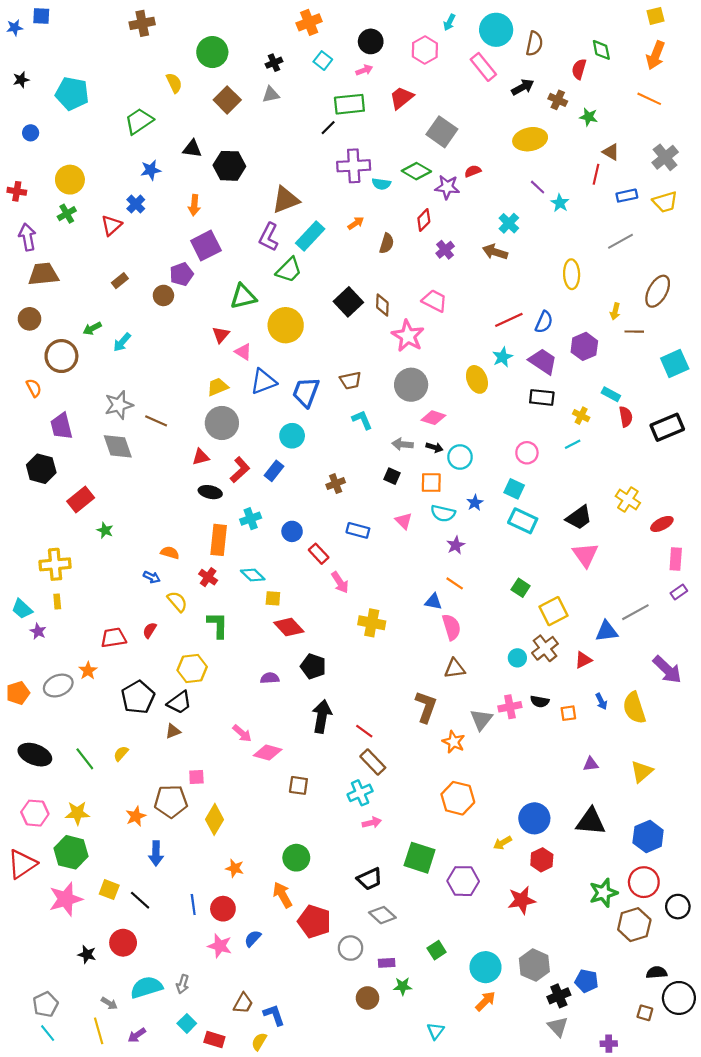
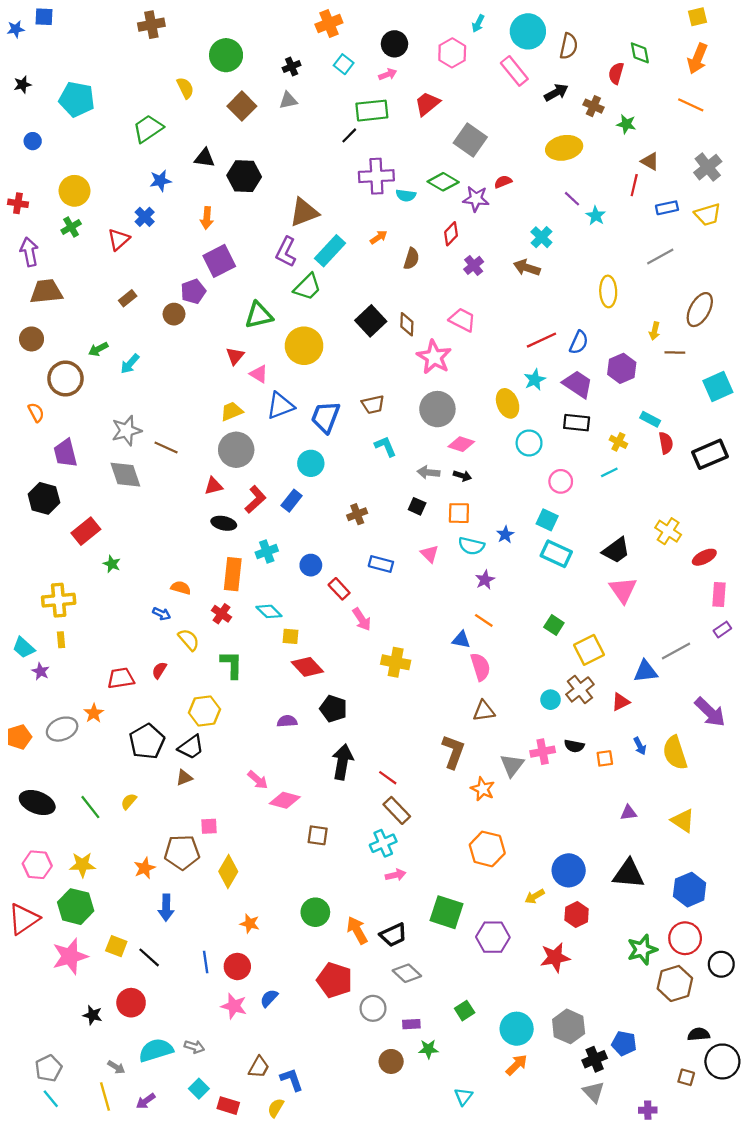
cyan circle: (460, 457) -> (529, 443), moved
yellow triangle: (642, 772) -> (683, 821), turned -45
orange arrow: (282, 895) -> (357, 930), moved
gray arrow: (183, 984) -> (194, 1047), turned -90

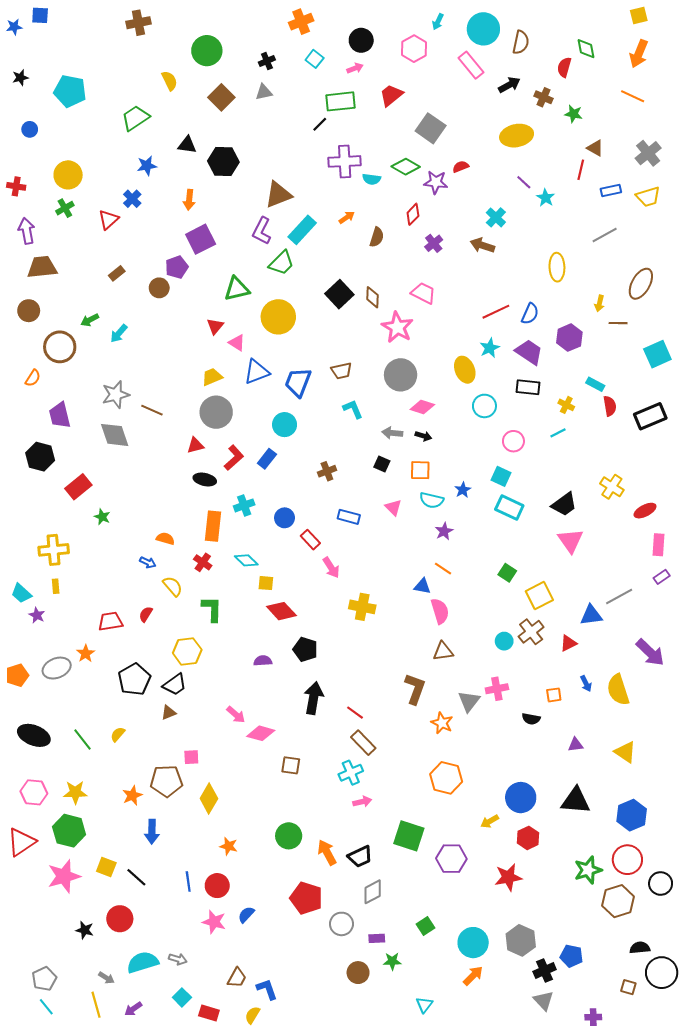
orange semicircle: (36, 412) -> (33, 378), turned 60
black semicircle: (574, 746) -> (531, 719), moved
gray diamond: (407, 973) -> (373, 892), turned -70

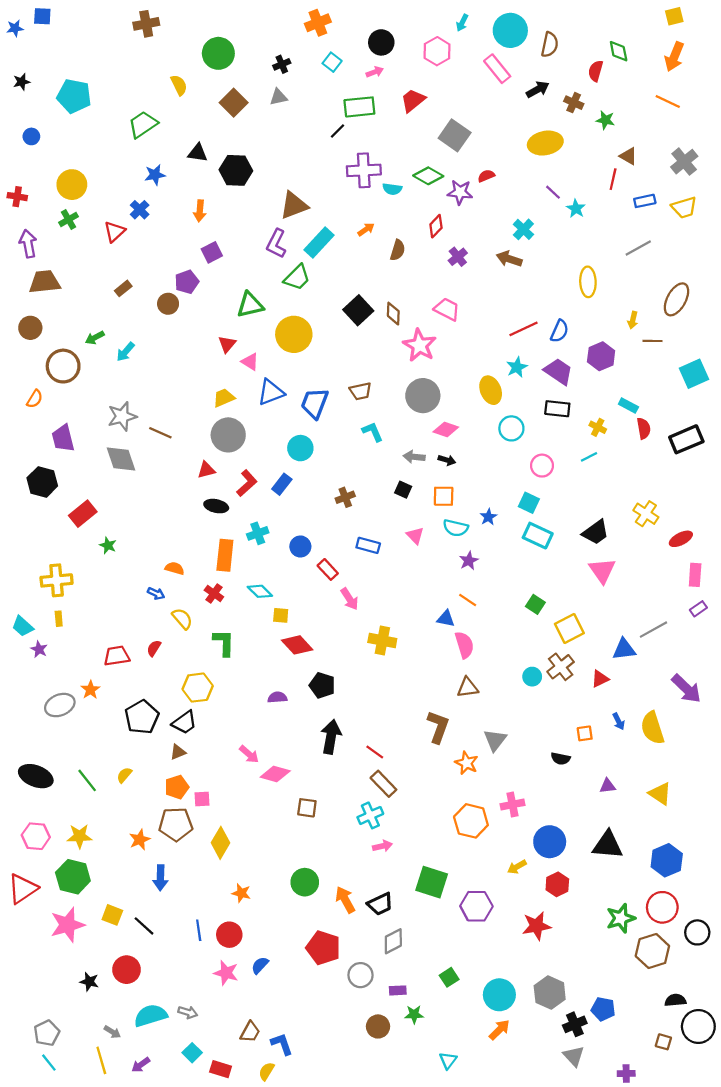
purple square: (201, 239) -> (212, 252), size x0.7
orange pentagon: (17, 675) -> (177, 787), moved
pink cross: (497, 689) -> (512, 805), moved

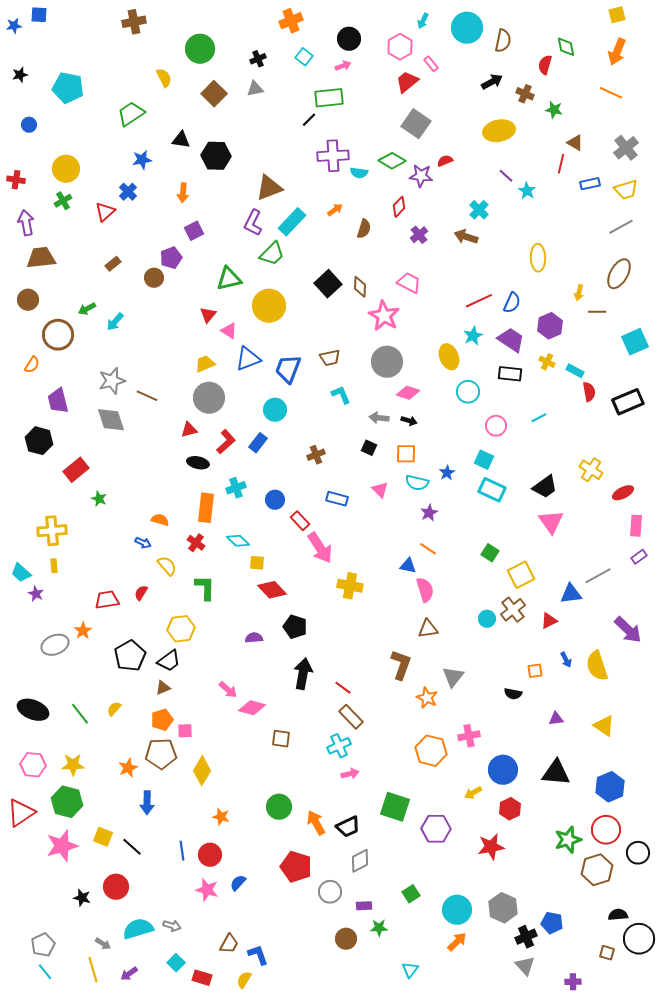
pink rectangle: (497, 69) -> (431, 64), moved, size x0.6
red trapezoid: (413, 100) -> (407, 82), moved
gray line: (638, 248) -> (621, 227), moved
yellow cross: (598, 427) -> (547, 362), moved
pink arrow: (350, 599) -> (320, 548), size x1.5

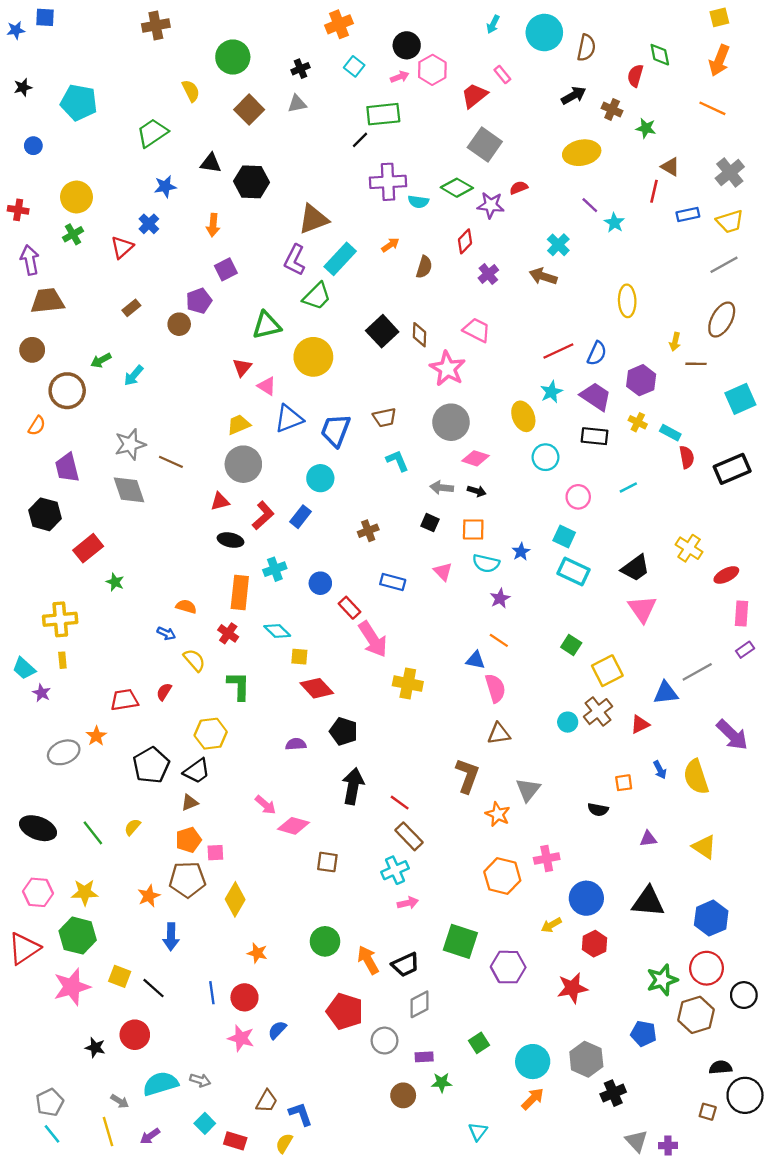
pink hexagon: (400, 47) -> (432, 70), moved
blue pentagon: (552, 923) -> (644, 1034), moved
gray triangle: (525, 966) -> (637, 1141), moved

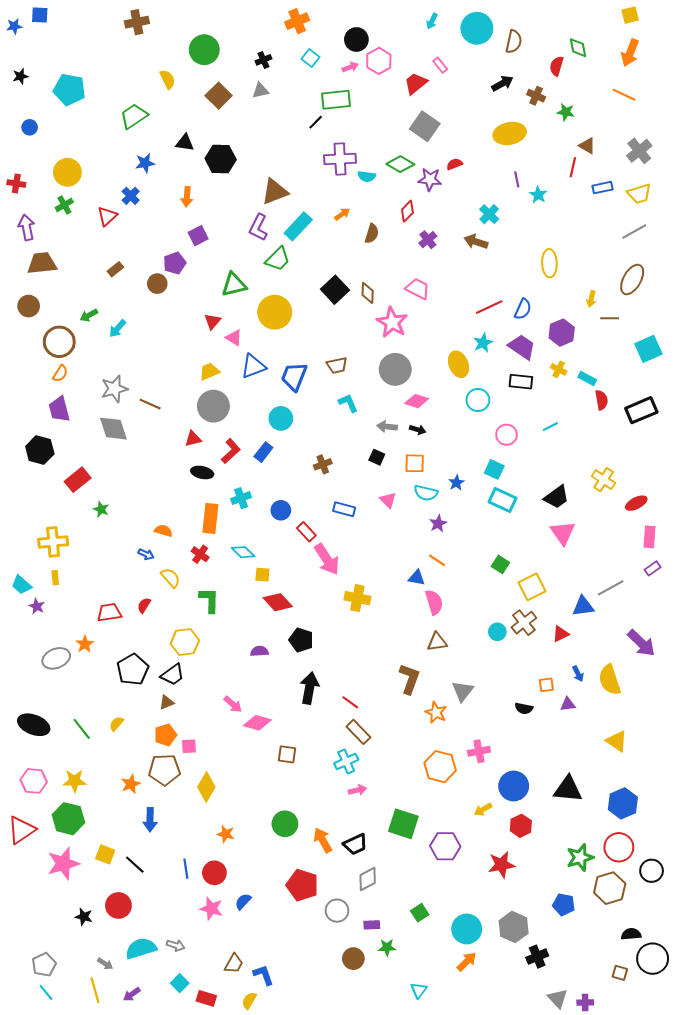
purple line: (590, 205) -> (517, 179), turned 35
orange semicircle: (37, 426) -> (60, 373), moved
purple triangle: (648, 839) -> (568, 704), moved

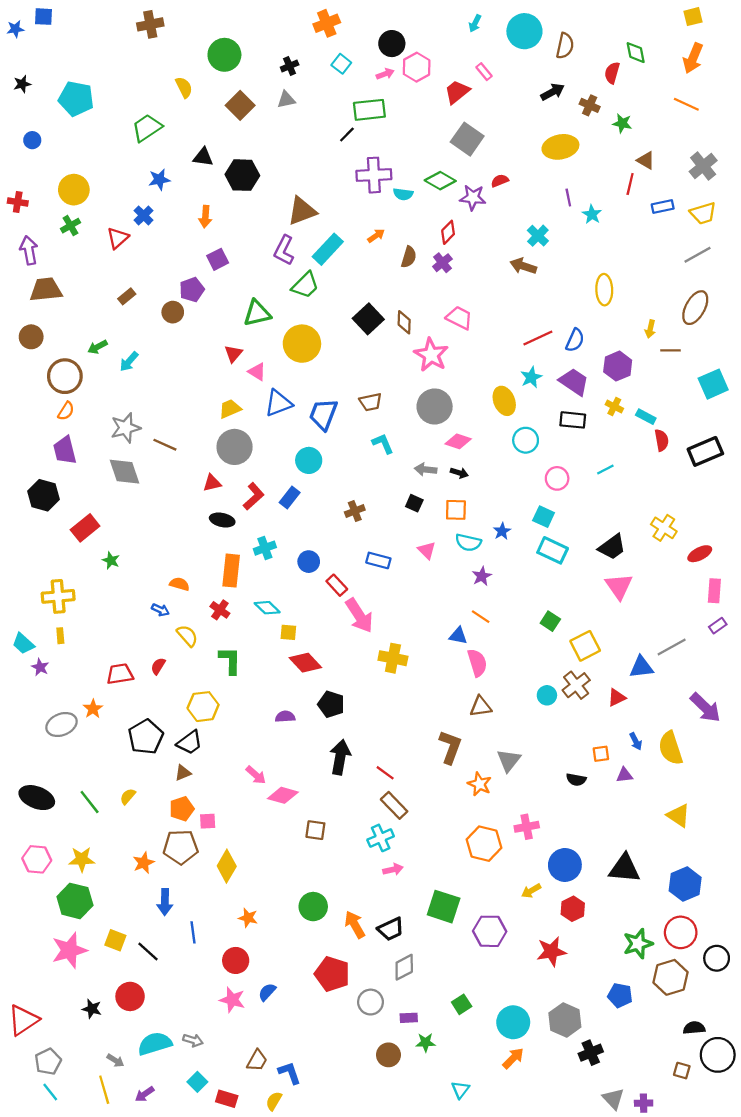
purple cross: (428, 240) -> (442, 263), moved
red triangle: (21, 830) -> (23, 1020), moved
blue line: (186, 869) -> (193, 932), moved

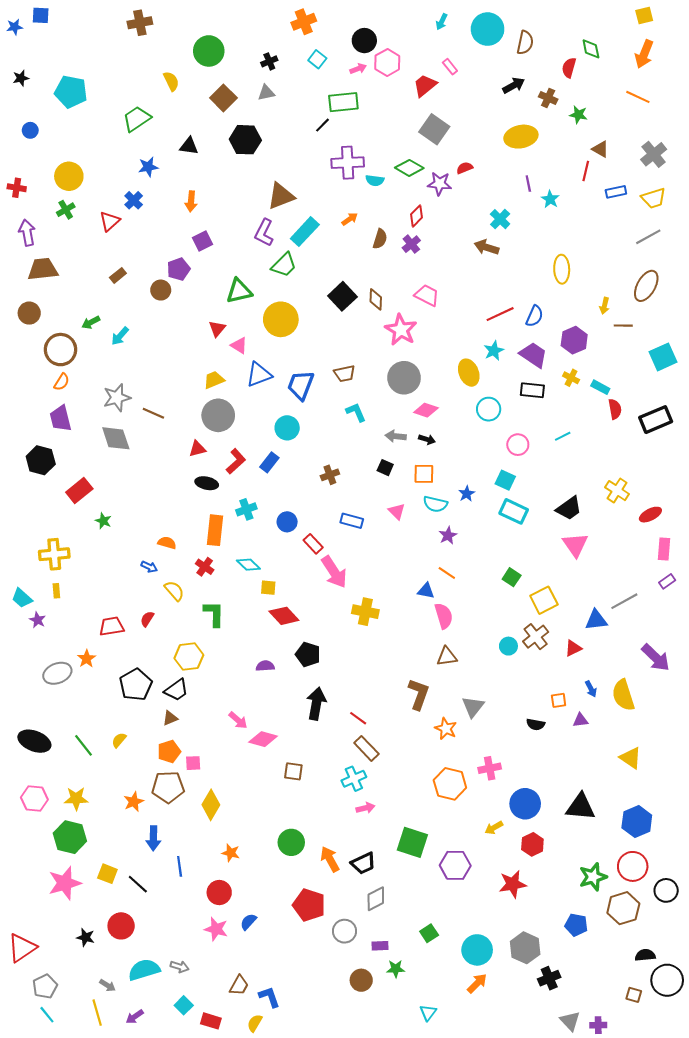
black hexagon: (242, 175) -> (245, 140), moved

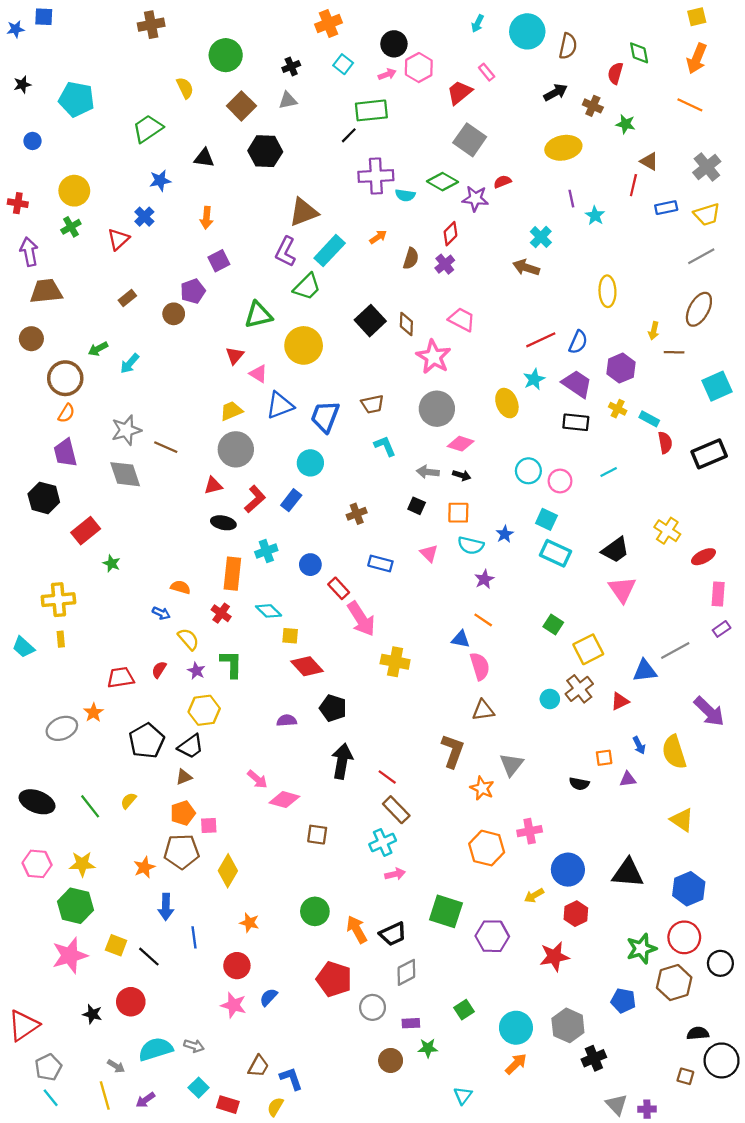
cyan circle: (489, 409) -> (528, 471), moved
purple star: (38, 620) -> (196, 671), moved

